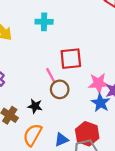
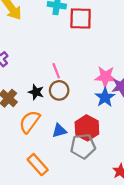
red square: (71, 59) -> (81, 18), moved
pink line: (51, 75) -> (56, 71), moved
brown circle: (60, 89) -> (59, 90), moved

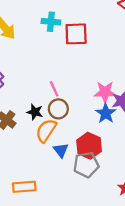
orange semicircle: (30, 122) -> (46, 131), moved
blue triangle: (59, 131) -> (61, 150), turned -49
orange rectangle: (38, 165) -> (24, 187), moved, turned -50

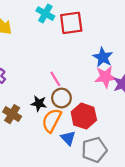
cyan cross: (51, 22) -> (45, 14), turned 30
blue star: (106, 113) -> (103, 57), moved
red hexagon: (89, 146) -> (84, 116), moved

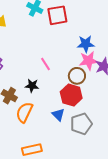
blue star: (103, 57) -> (86, 44), turned -30
brown circle: (61, 98) -> (77, 76), moved
orange semicircle: (52, 120) -> (24, 112), moved

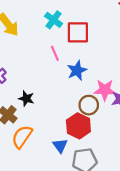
blue star: (86, 44) -> (77, 70), moved, turned -30
pink line: (45, 64) -> (55, 53), moved
black star: (32, 86) -> (26, 99), moved

